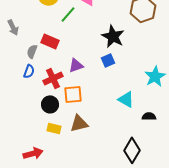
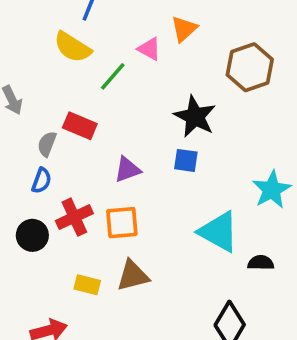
blue square: (108, 60) -> (186, 160), turned 32
red cross: (53, 78) -> (74, 217), moved
cyan triangle: (126, 99) -> (219, 232), size x1.4
black circle: (50, 104) -> (32, 235), moved

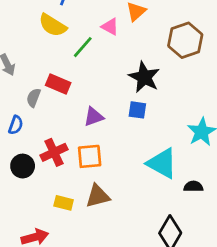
blue semicircle: (41, 181) -> (16, 125), moved

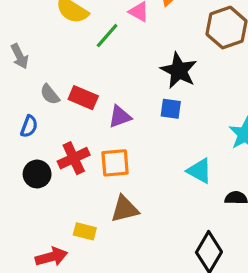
red rectangle: (58, 84) -> (83, 98), moved
gray semicircle: (34, 98) -> (50, 94), turned -60
cyan triangle: (162, 163) -> (199, 171), size x0.7
yellow rectangle: (64, 203) -> (85, 231), moved

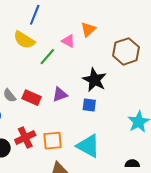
purple triangle: (120, 117) -> (60, 94), moved
cyan triangle: (199, 171) -> (88, 146), moved, size x1.4

